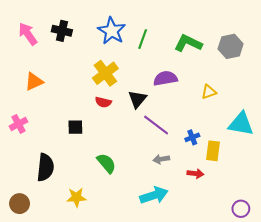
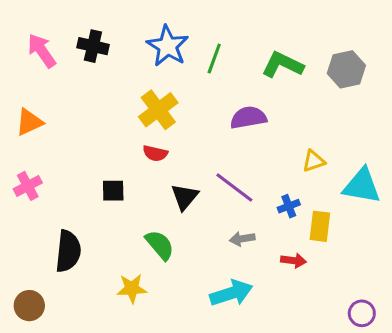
orange triangle: (34, 82) -> (29, 122), moved
yellow triangle: (209, 92) -> (314, 161), moved
black triangle: (137, 99) -> (185, 197), moved
yellow star: (76, 197) -> (132, 288), moved

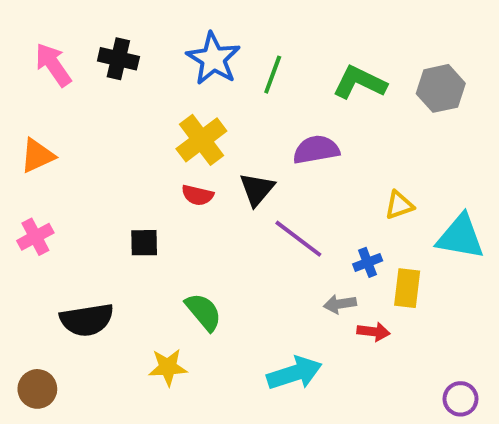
black triangle: (185, 197) -> (257, 189), moved
gray arrow: (242, 239) -> (340, 304), moved
black semicircle: (68, 251) -> (87, 320), turned 75

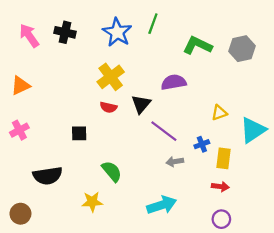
green line: (273, 75) -> (153, 24), moved
cyan triangle: (460, 237) -> (253, 130), turned -44
gray arrow: (340, 304) -> (175, 162), moved
red arrow: (373, 332) -> (220, 187), moved
purple circle: (460, 399) -> (221, 219), moved

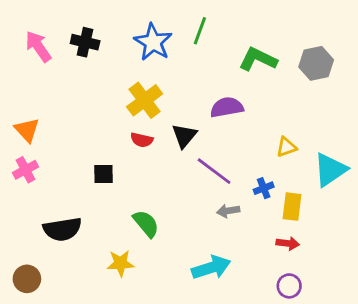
orange triangle: (20, 86) -> (27, 130), moved, turned -48

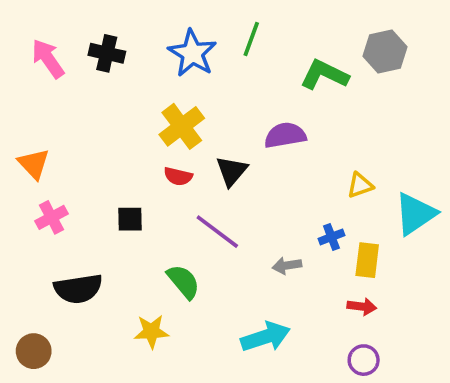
gray hexagon: (316, 63) -> (385, 52), moved
pink cross: (25, 170) -> (51, 217), moved
purple line: (214, 171) -> (217, 232), moved

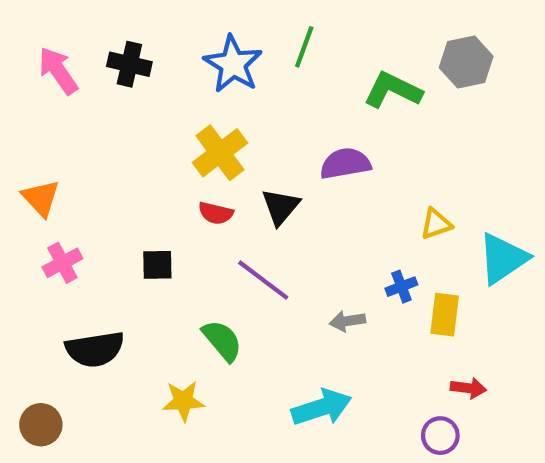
red arrow: (362, 307) -> (468, 388), moved

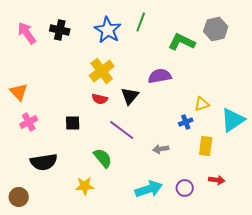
blue cross: (401, 287) -> (186, 122), moved
purple circle: (440, 436) -> (185, 188), moved

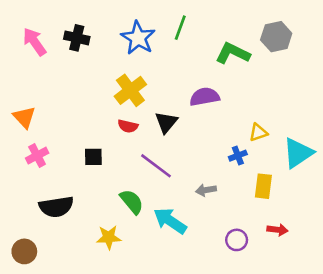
cyan arrow: (149, 189) -> (170, 221), moved, turned -128

